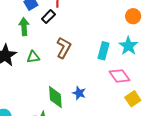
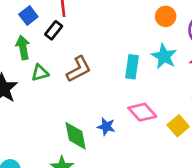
brown L-shape: (64, 48) -> (79, 69), turned 40
green triangle: (33, 57) -> (40, 73), moved
pink diamond: (120, 76) -> (142, 112), moved

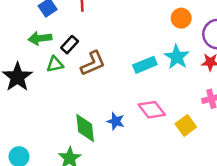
black rectangle: (54, 30) -> (70, 45), moved
green arrow: (23, 47) -> (40, 38), turned -90
cyan rectangle: (132, 67) -> (145, 65), turned 55

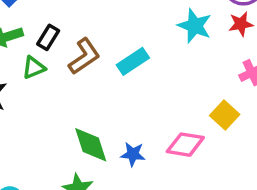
cyan rectangle: (145, 65) -> (133, 61), moved
pink diamond: (152, 110) -> (185, 145), moved, turned -32
blue star: (116, 121) -> (133, 154), moved

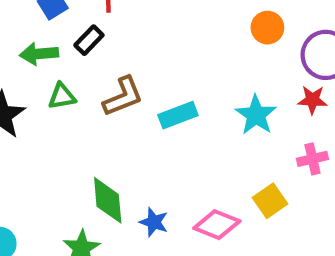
cyan star: (195, 26) -> (256, 115), moved
black rectangle: (48, 37) -> (89, 40), moved

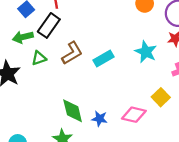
black rectangle: (89, 40) -> (49, 25), size x1.5

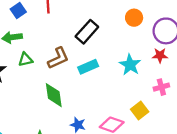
black rectangle: (49, 25) -> (87, 32), moved
green diamond: (73, 111) -> (54, 95), moved

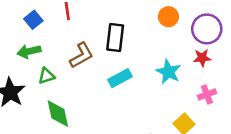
black rectangle: (87, 32) -> (115, 38), turned -30
brown L-shape: (58, 58) -> (81, 55), moved
green diamond: (54, 95) -> (58, 114), moved

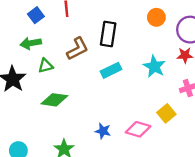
green diamond: (58, 114) -> (54, 100), turned -72

